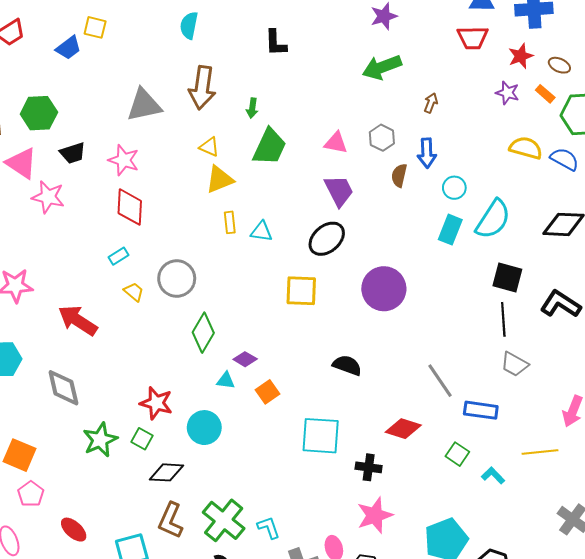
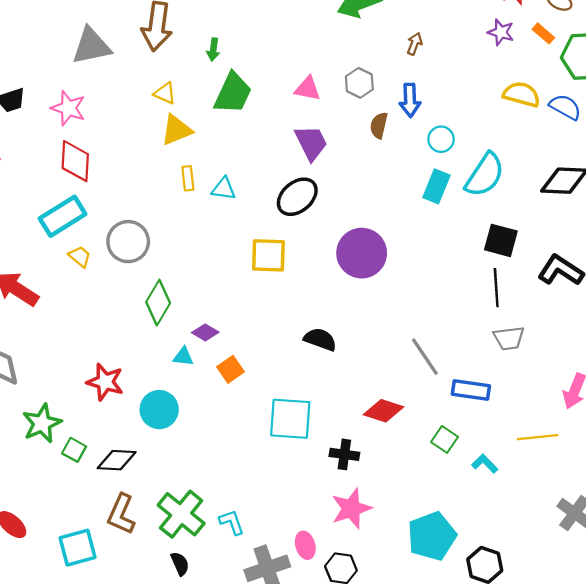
cyan rectangle: (119, 256) -> (63, 216), size x2.0
gray trapezoid: (515, 364) -> (509, 338), turned -36
green square: (142, 439) -> (74, 450), moved

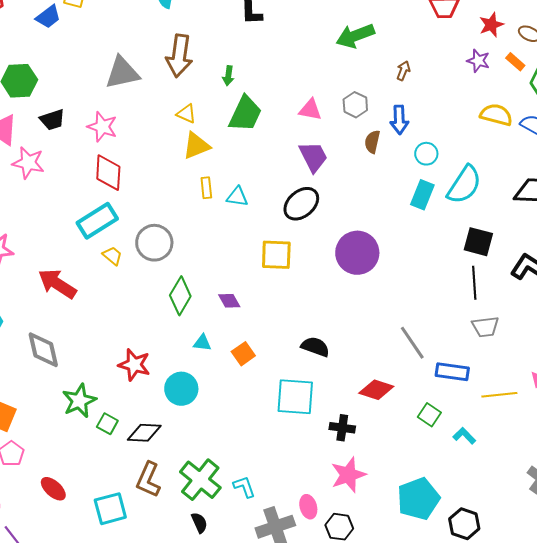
purple diamond: (205, 332) -> (229, 301), moved, turned 30
black semicircle: (320, 339) -> (315, 347), moved
yellow line: (538, 437) -> (499, 395), moved

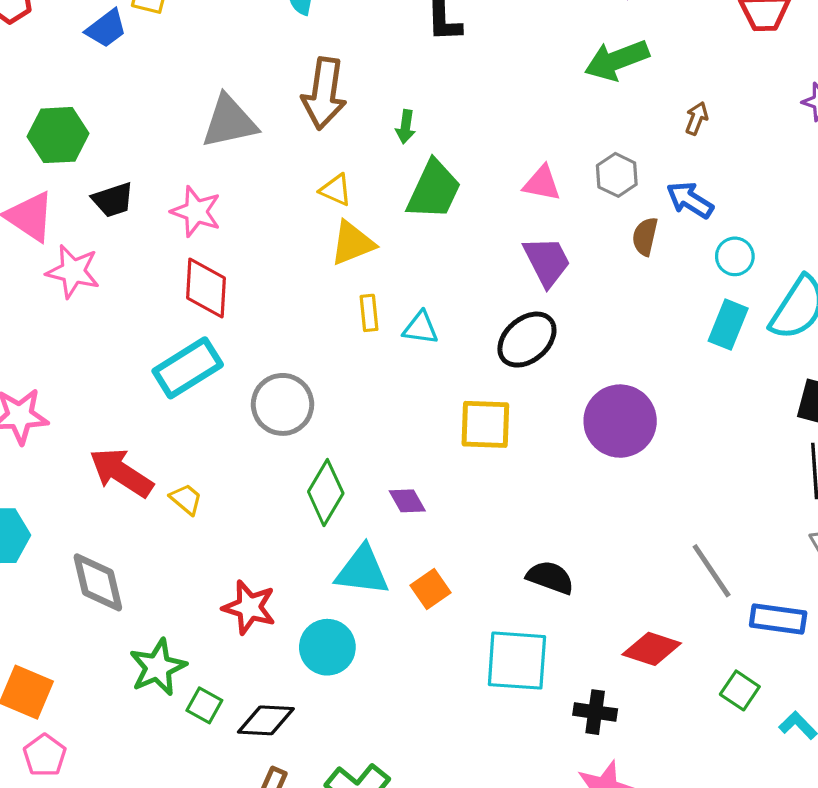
blue arrow: (399, 120) -> (690, 200), turned 124
yellow trapezoid: (112, 256) -> (186, 499), moved
cyan triangle: (202, 343) -> (362, 571), size x1.8

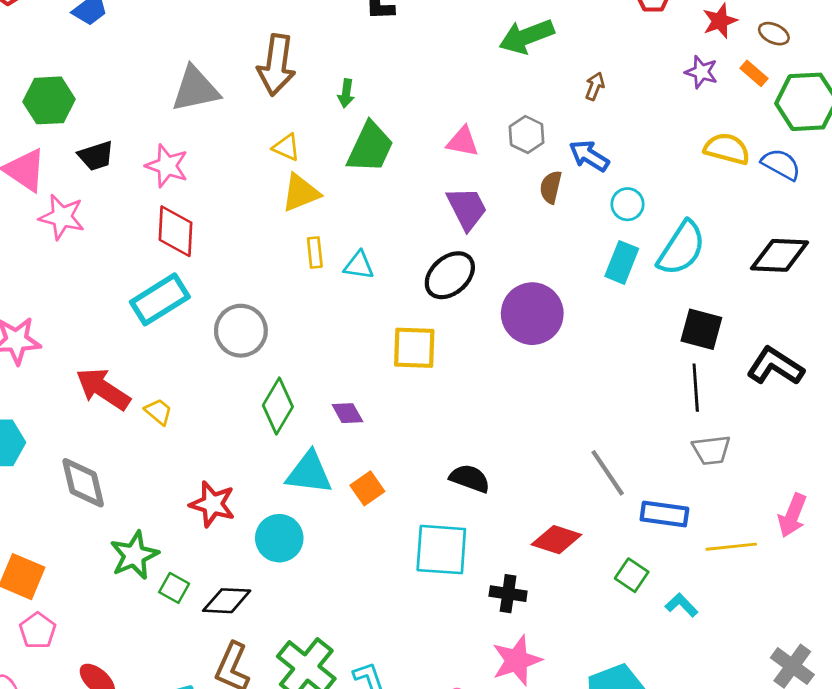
purple circle: (620, 421) -> (532, 314), moved

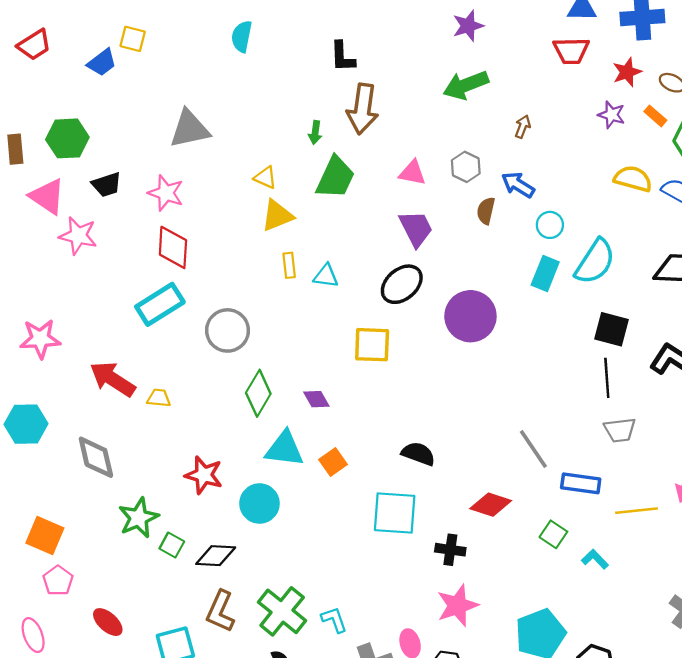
brown arrow: (276, 65) -> (363, 109), moved
yellow trapezoid: (158, 412) -> (159, 398), turned -35

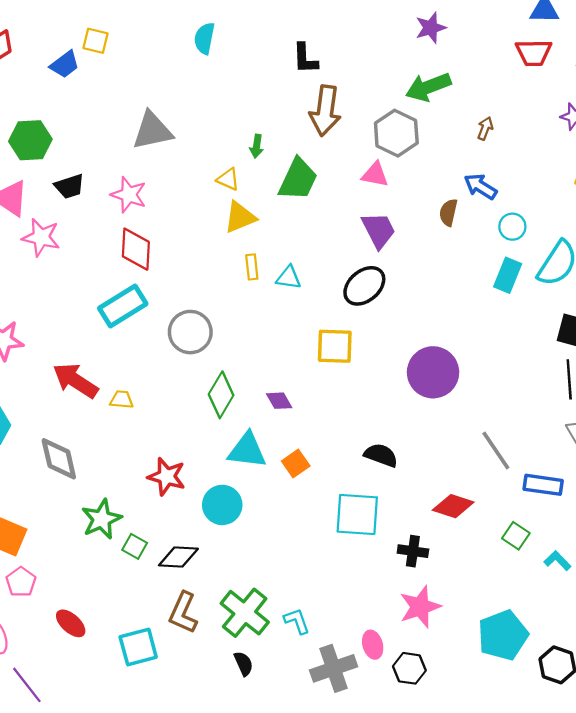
green arrow: (315, 133) -> (257, 146), moved
gray hexagon: (466, 167) -> (396, 133), moved, size x1.5
purple circle: (470, 316) -> (433, 372), moved

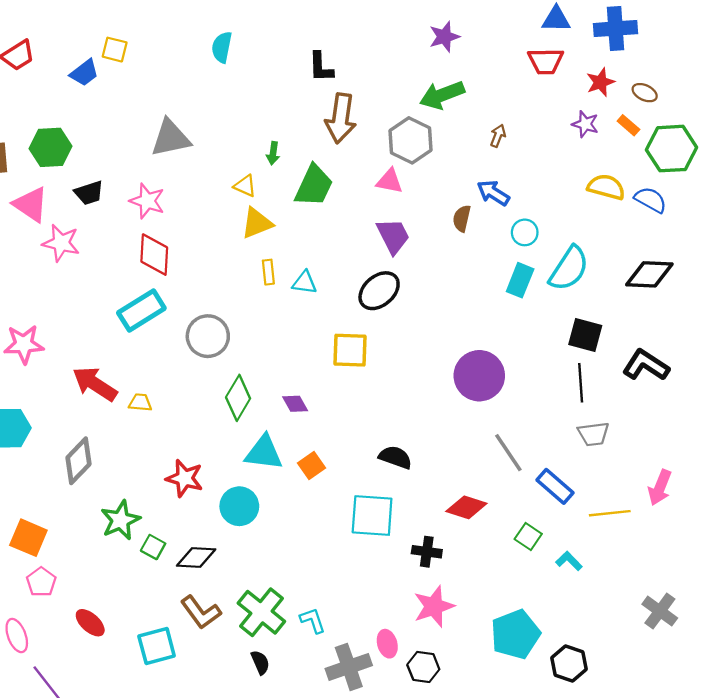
purple circle: (433, 372) -> (479, 376), moved
gray diamond: (59, 459) -> (79, 461), turned 57
blue rectangle: (543, 485) -> (555, 486), turned 33
brown L-shape: (183, 613) -> (201, 612), turned -60

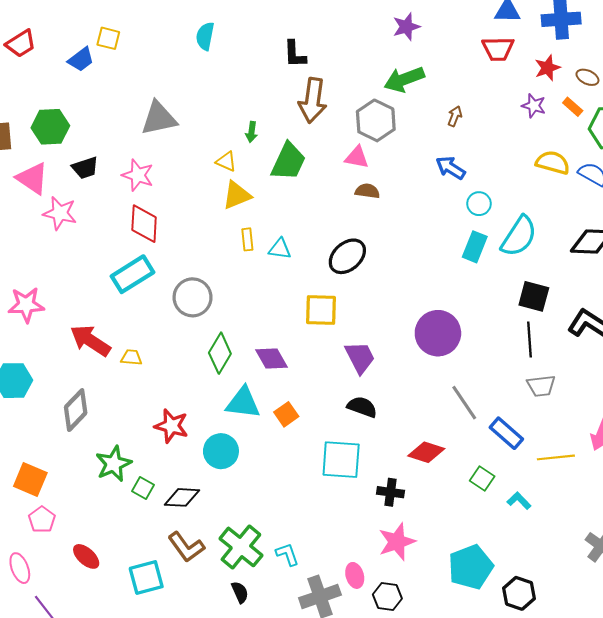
brown semicircle: (462, 218) -> (367, 191), moved, turned 85
purple trapezoid: (393, 236) -> (360, 357), moved
purple diamond: (295, 404) -> (272, 358), size x1.4

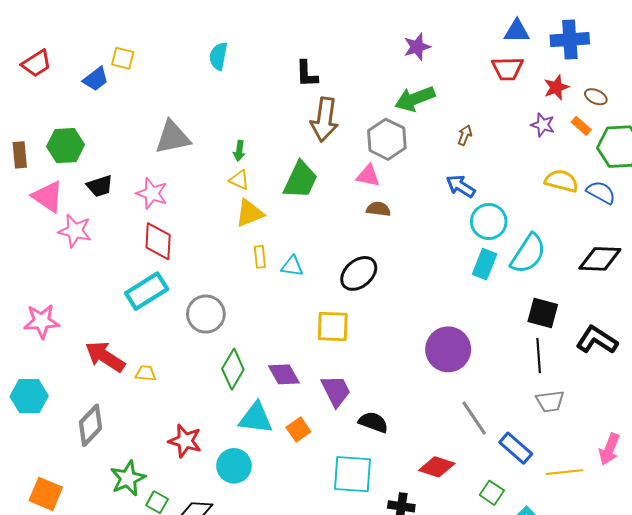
green arrow: (252, 132) -> (239, 151), moved
cyan circle: (479, 204) -> (489, 221), size x1.5
purple trapezoid: (360, 357) -> (336, 391), moved

